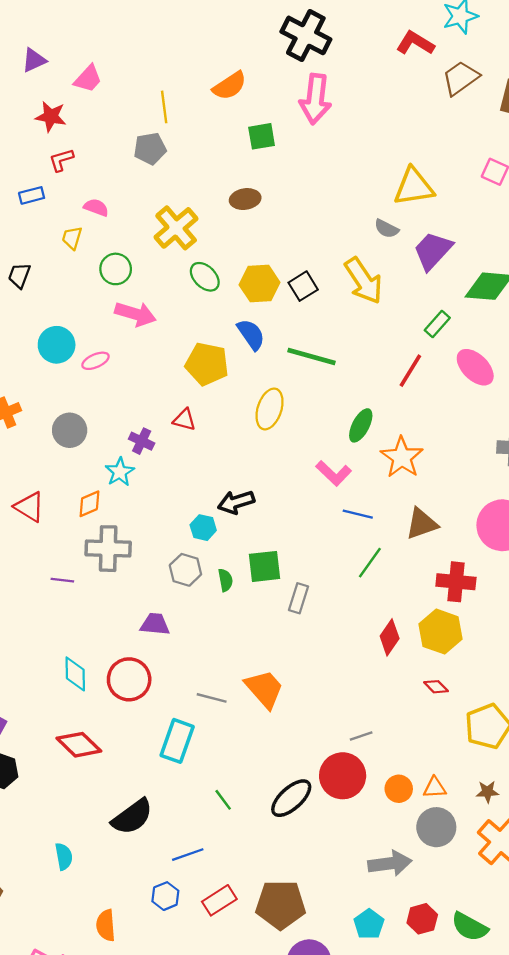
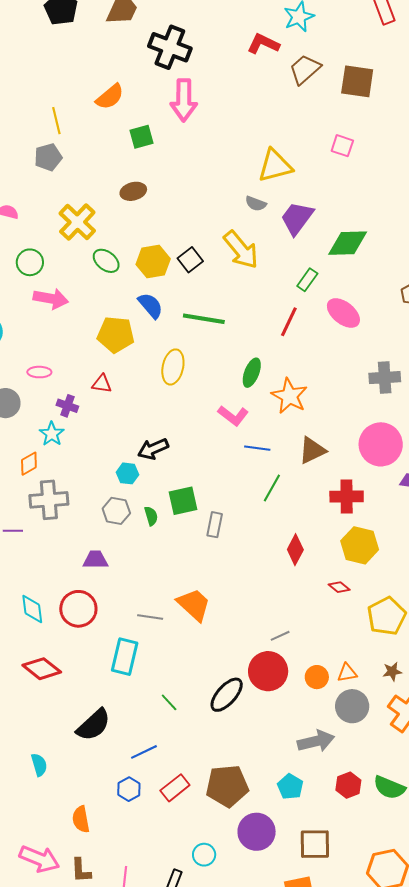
pink ellipse: (96, 361) -> (39, 372), moved, turned 30
yellow hexagon: (440, 632) -> (360, 545), moved
cyan pentagon: (369, 924) -> (290, 787), moved

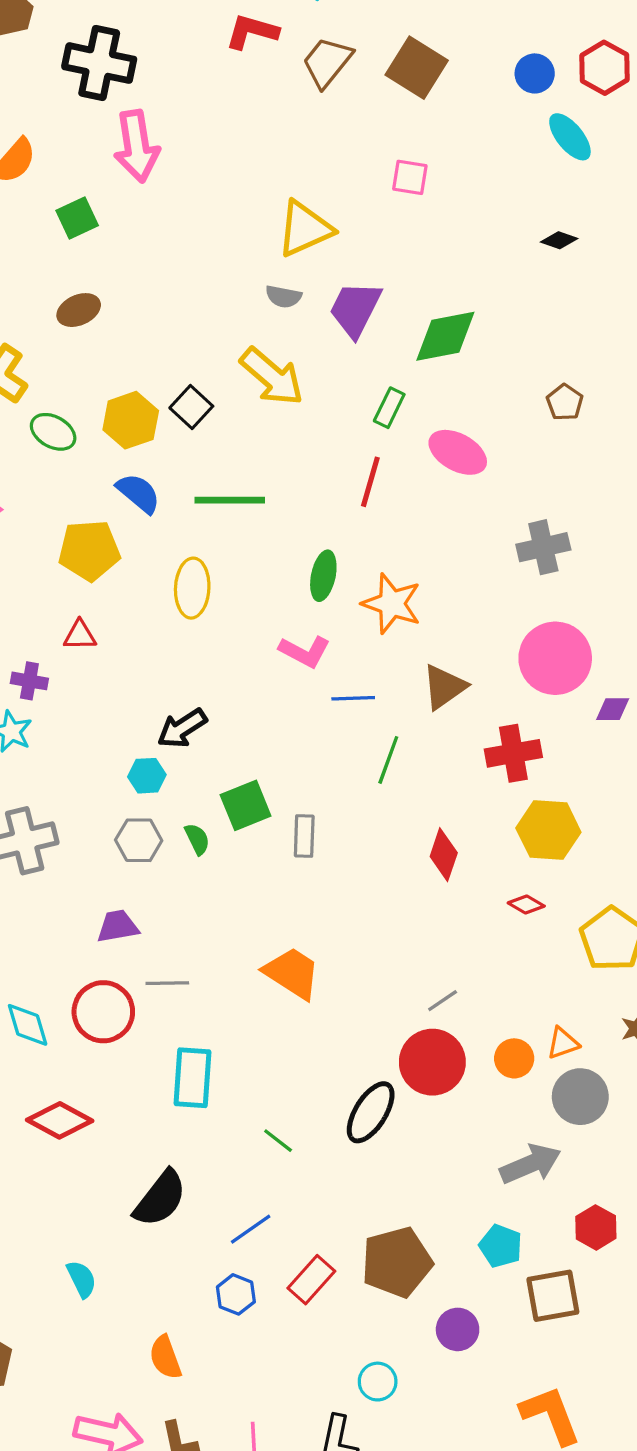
brown square: (357, 81) -> (417, 68), turned 33
gray line: (150, 617) -> (167, 983), moved
purple circle: (257, 832) -> (458, 1329), size x0.7
brown square: (315, 844) -> (553, 1296), moved

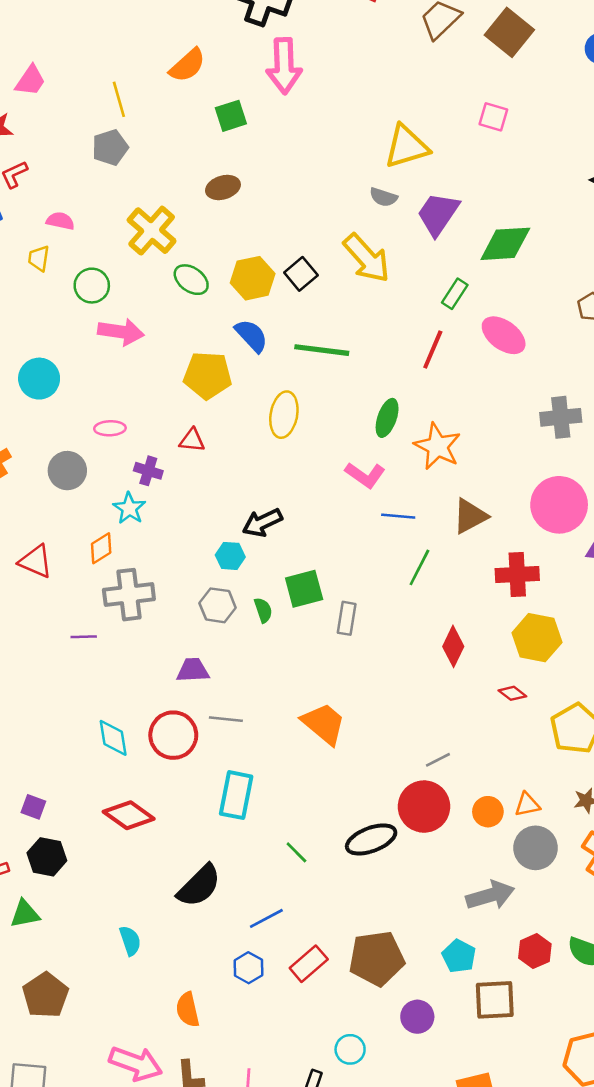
black ellipse: (371, 1112) -> (371, 839), turned 30

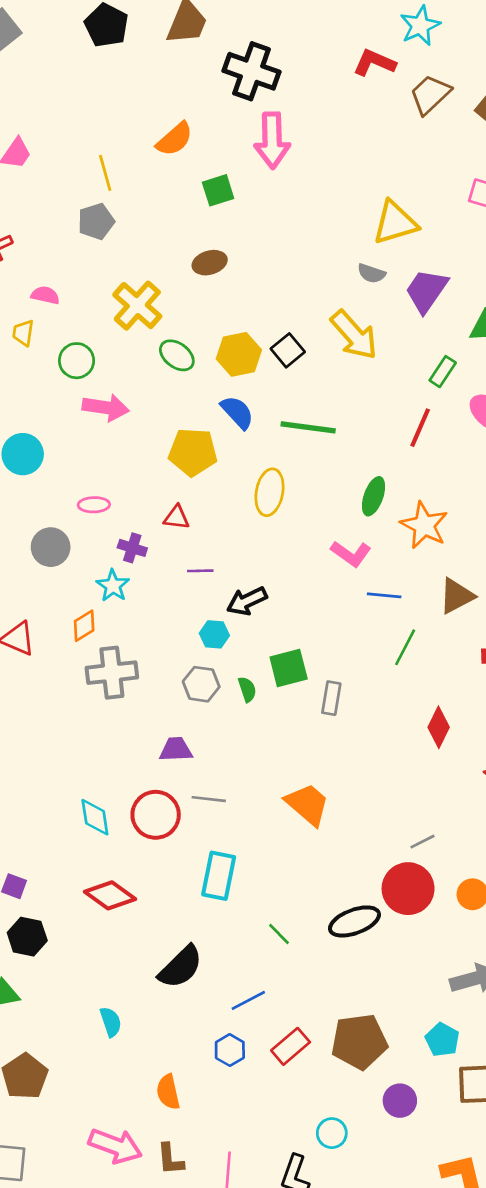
purple line: (84, 637) -> (200, 571), moved

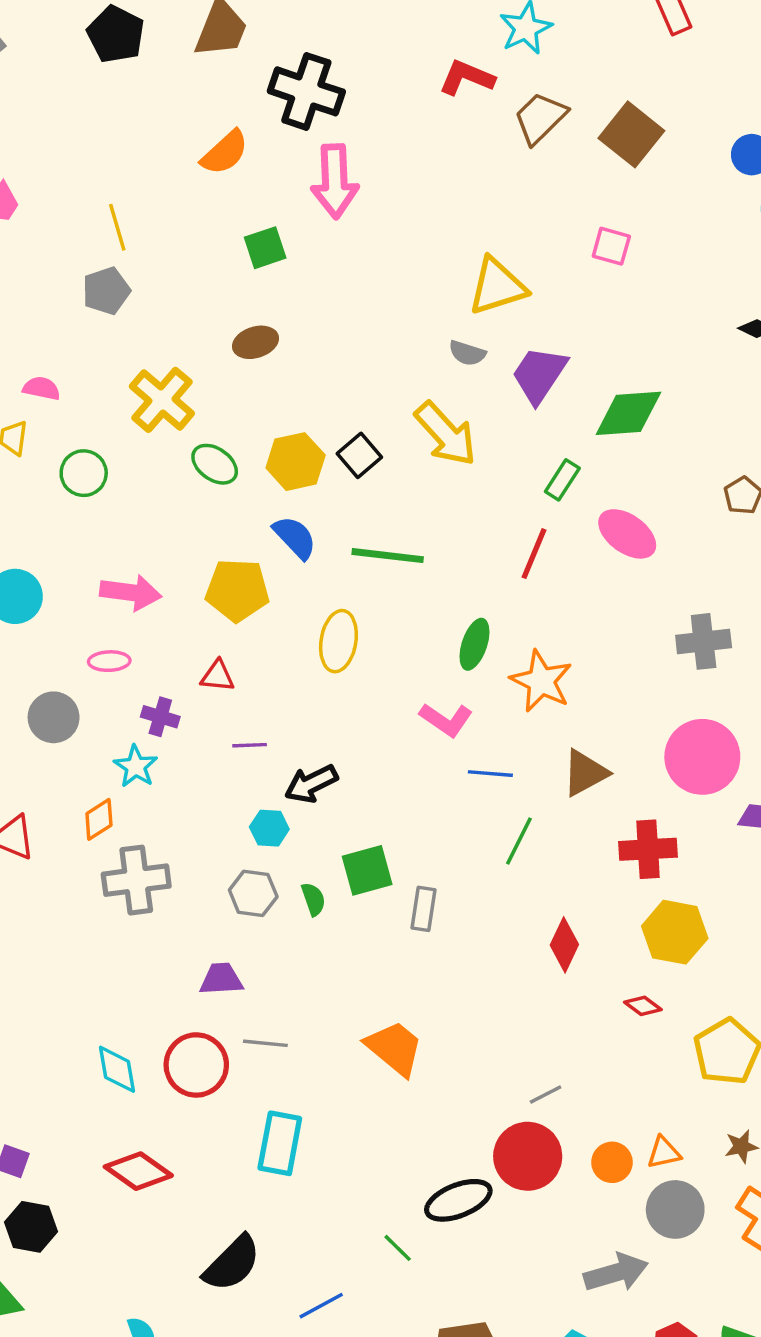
orange semicircle: (175, 139) -> (225, 153), moved
pink arrow: (106, 408) -> (131, 592), moved
green line: (279, 934) -> (398, 1248), moved

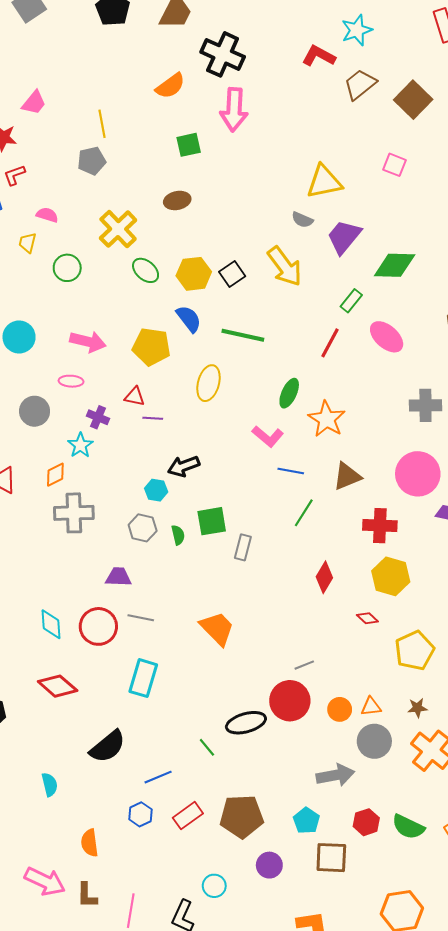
purple line: (250, 745) -> (153, 418), moved

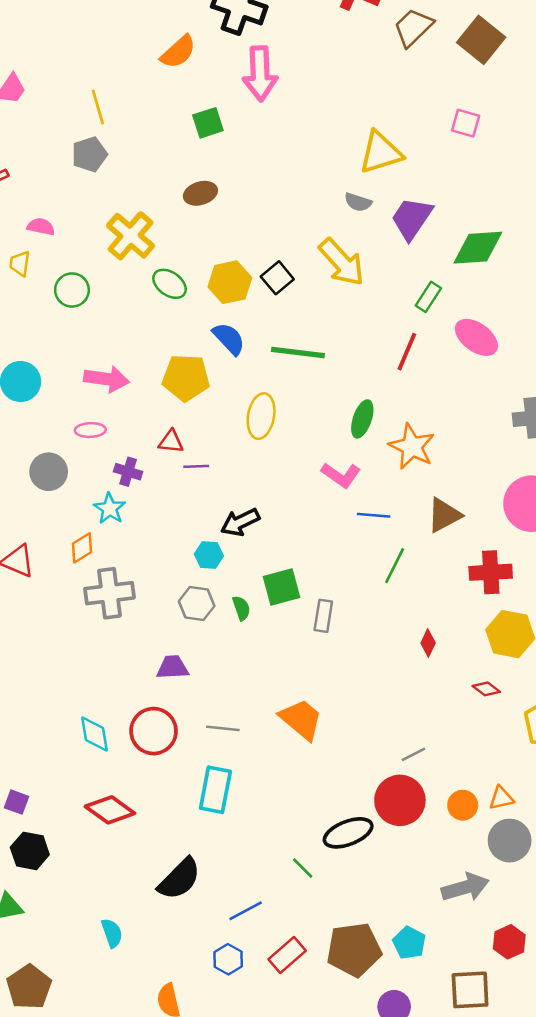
red diamond: (324, 577) -> (428, 643), size x0.7
gray line: (141, 618) -> (223, 728), moved
cyan pentagon: (306, 821) -> (409, 943), moved

